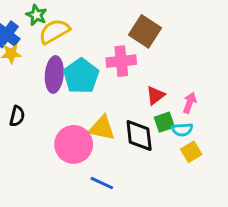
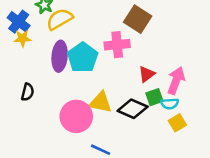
pink arrow: (190, 103) -> (176, 81), size x1.5
black diamond: (139, 135) -> (133, 109), turned -60

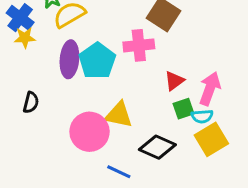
black diamond: (133, 109) -> (157, 147), moved
yellow square: (177, 123) -> (211, 139), size x1.5

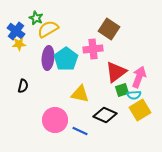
red triangle: (174, 81) -> (116, 72), size x1.6
pink circle: (90, 132) -> (55, 120), moved

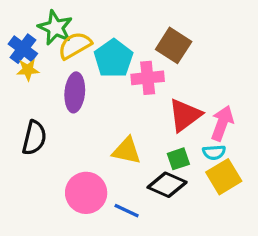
green star: (36, 18) -> (55, 28), size x1.5
cyan pentagon: (66, 59) -> (114, 58), moved
black semicircle: (23, 86) -> (34, 138), size x1.5
green square: (122, 90) -> (178, 159), moved

